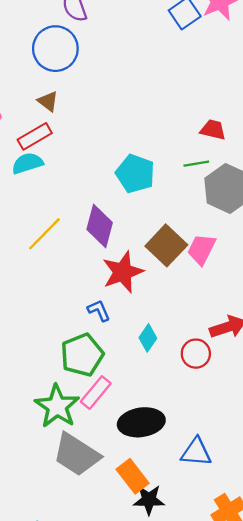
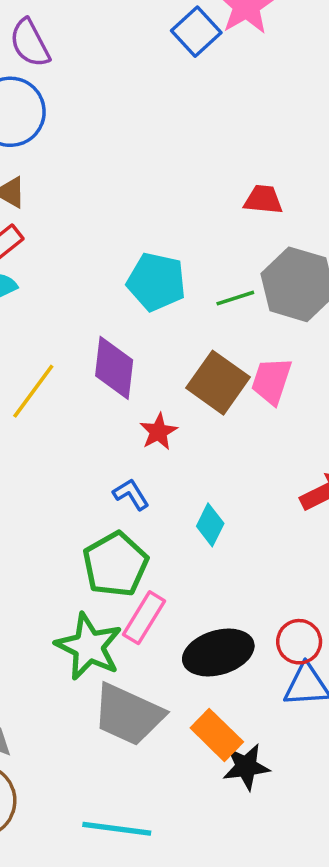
green line: (196, 164) -> (235, 298), moved
red star: (123, 272) -> (158, 432), size x0.6
red circle: (196, 354) -> (299, 642), moved

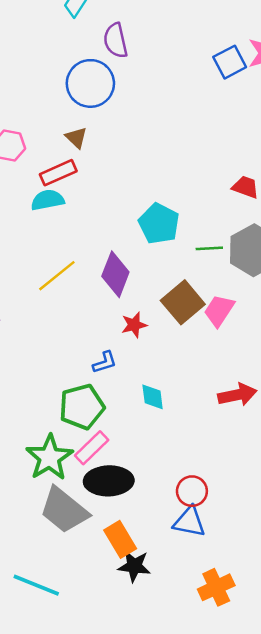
blue L-shape: (131, 494) -> (105, 362), turned 90
cyan diamond: (210, 525) -> (153, 397), turned -48
black ellipse: (218, 653) -> (109, 481), moved

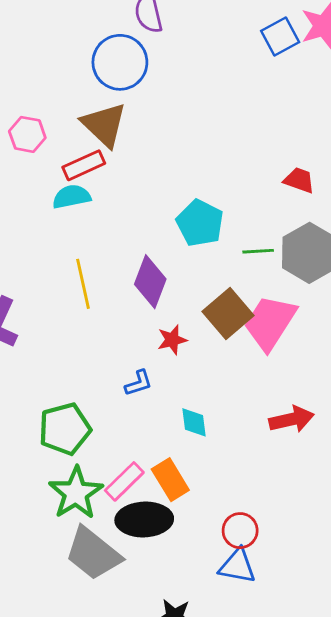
brown triangle: (76, 138) -> (104, 125), size x1.8
yellow line: (57, 276) -> (83, 284), turned -63
pink trapezoid: (219, 311) -> (270, 323), size x1.5
green pentagon: (82, 407) -> (65, 429), moved
orange rectangle: (120, 539) -> (170, 480), moved

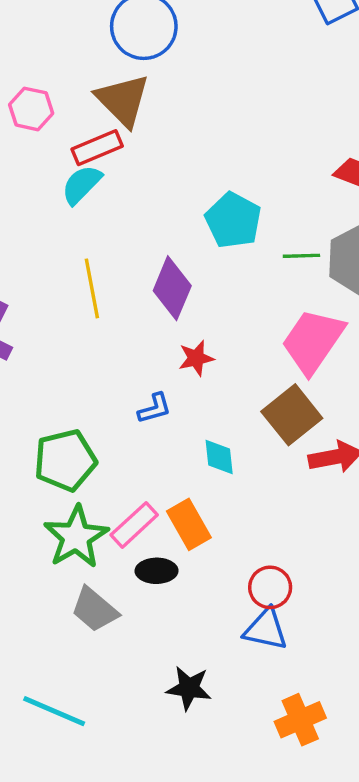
cyan semicircle: (72, 197) -> (82, 185), turned -36
brown square: (228, 313) -> (292, 415), moved
black ellipse: (144, 519) -> (157, 571), size x0.6
gray trapezoid: (93, 554) -> (95, 610), size x0.7

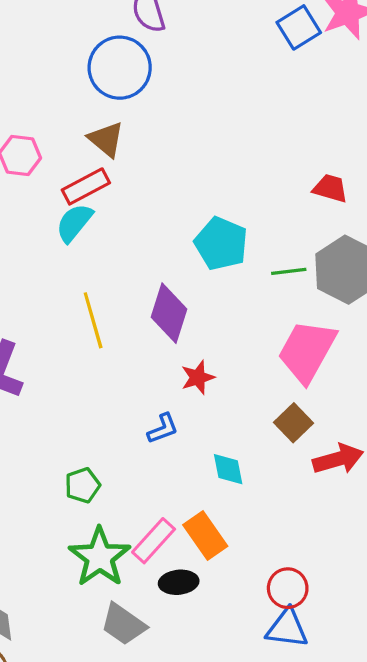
brown triangle: (123, 100) -> (106, 139), size x0.7
brown square: (292, 415) -> (293, 423), size x0.7
green pentagon: (65, 460) -> (83, 485), size x0.6

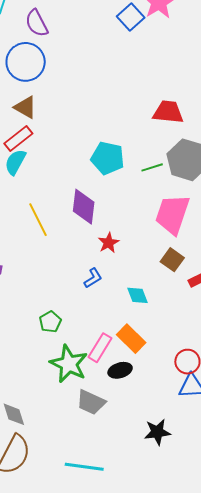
red trapezoid: (330, 188) -> (168, 112), size x1.4

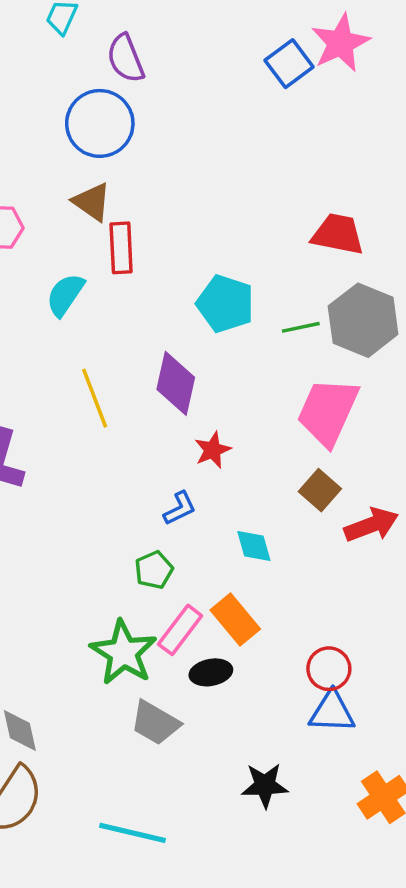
red rectangle: (18, 138) -> (121, 248), moved, turned -60
green pentagon: (50, 322) -> (154, 570), moved

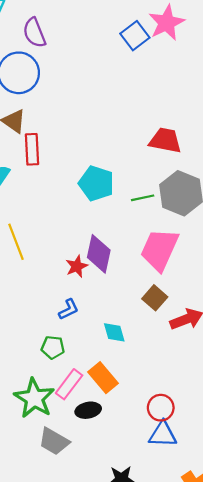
purple diamond: (176, 383) -> (99, 254), moved
red star: (213, 450) -> (77, 266), moved
green pentagon: (154, 570) -> (53, 347), turned 30

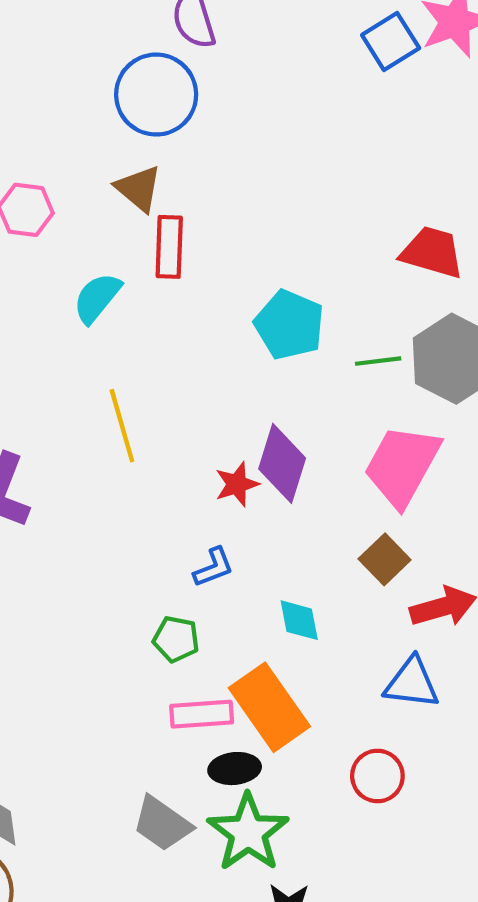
orange rectangle: (103, 378) -> (269, 707), size x1.4
pink rectangle: (69, 384) -> (202, 714), turned 44
green star: (34, 398) -> (248, 832), moved
blue triangle: (163, 434) -> (412, 683), moved

